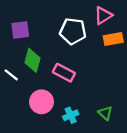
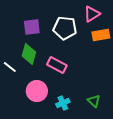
purple square: (20, 30) -> (32, 27), moved

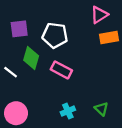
purple square: (32, 27) -> (19, 29), moved
white pentagon: (65, 28) -> (55, 35), moved
pink circle: (37, 91) -> (16, 113), moved

